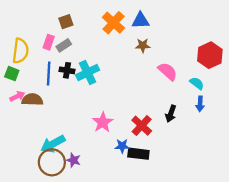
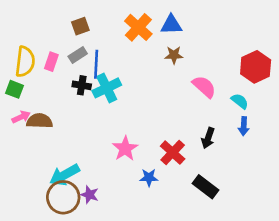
pink rectangle: (49, 42) -> (51, 62), moved
blue line: (49, 74) -> (96, 64), moved
black rectangle: (138, 154) -> (205, 187), moved, turned 30

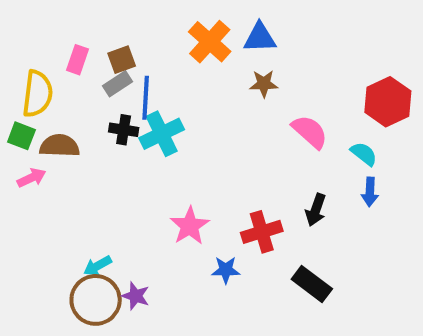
brown square: (80, 26) -> (122, 60), moved
pink rectangle: (51, 62) -> (78, 60), moved
brown semicircle: (40, 121) -> (60, 146), moved
red cross: (173, 153) -> (262, 232), turned 30
cyan arrow: (65, 175) -> (98, 266), size x0.6

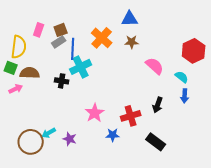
orange cross: (210, 42) -> (102, 38), moved
black cross: (124, 130) -> (62, 81), moved
purple star: (136, 296) -> (70, 139), moved
brown circle: (96, 300) -> (31, 142), moved

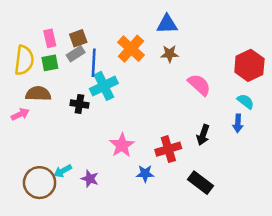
pink rectangle: (39, 30) -> (50, 38), turned -32
green square: (11, 68) -> (50, 63), moved, turned -32
cyan semicircle: (182, 77) -> (246, 101), moved

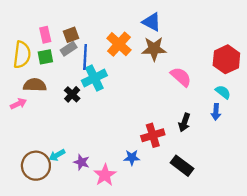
blue triangle: (167, 24) -> (152, 22), turned 30
brown star: (170, 54) -> (154, 49), size x1.5
black cross: (79, 104) -> (72, 94), turned 35
pink star: (122, 145) -> (105, 175), moved

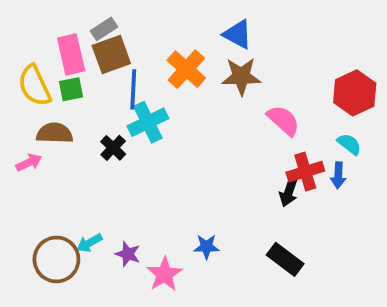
pink rectangle: (45, 35) -> (71, 54), size x1.5
brown square: (71, 35) -> (111, 54), size x1.5
gray rectangle: (69, 49) -> (104, 29), moved
yellow semicircle: (22, 55) -> (34, 86), turned 148
red cross: (153, 135) -> (305, 172), moved

